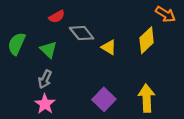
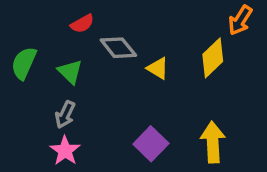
orange arrow: (165, 14) -> (240, 20), turned 90

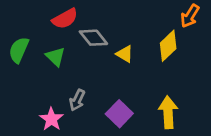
red semicircle: (82, 24) -> (65, 19), size x1.4
gray arrow: (65, 115) -> (77, 100), moved

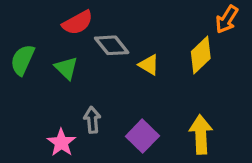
gray arrow: (77, 100) -> (92, 120), turned 150

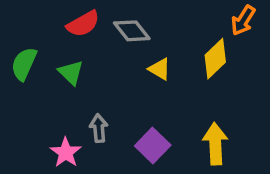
gray diamond: (112, 45) -> (132, 31), moved

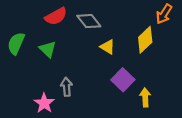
yellow arrow: (215, 144) -> (145, 97), size x0.7
purple square: (153, 146) -> (123, 80), moved

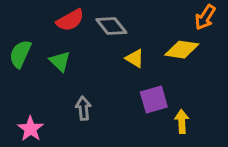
yellow diamond: (145, 40) -> (182, 50), turned 52
purple square: (123, 80) -> (154, 99), turned 30
pink star: (44, 103) -> (31, 129), moved

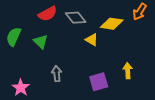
yellow diamond: (182, 50) -> (112, 24), moved
purple square: (154, 99) -> (99, 82), moved
yellow arrow: (182, 121) -> (128, 71), moved

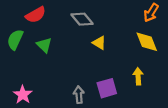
red semicircle: (48, 14) -> (36, 15), moved
yellow diamond: (112, 24) -> (147, 42), moved, turned 60
gray arrow: (57, 74) -> (79, 95), moved

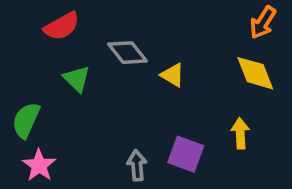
gray diamond: (82, 19) -> (127, 53), moved
green semicircle: (15, 40) -> (26, 120), moved
purple square: (107, 88) -> (186, 154), turned 36

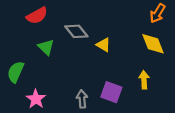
pink star: (39, 165) -> (36, 99), moved

